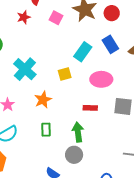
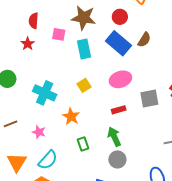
red circle: (112, 13) -> (120, 17), moved
blue rectangle: (110, 44) -> (118, 43), size x1.4
cyan rectangle: (83, 52) -> (84, 49), moved, turned -30

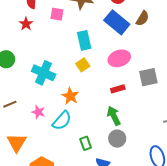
cyan rectangle: (84, 49) -> (84, 40), moved
green rectangle: (83, 144) -> (86, 143), moved
cyan semicircle: (48, 160) -> (62, 121), moved

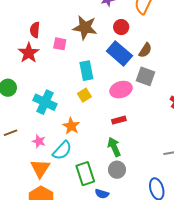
red star: (26, 24) -> (29, 53), size x1.5
gray square: (148, 77) -> (146, 76), moved, turned 30
orange triangle: (17, 143) -> (40, 168), moved
green rectangle: (86, 143) -> (85, 174), size x1.6

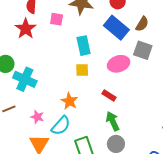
yellow square: (84, 95) -> (82, 70), turned 32
cyan cross: (45, 102) -> (25, 79), moved
red rectangle: (119, 120) -> (109, 95), moved, turned 48

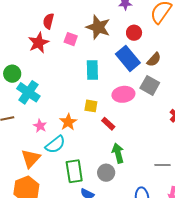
yellow square: (82, 70) -> (91, 106), moved
pink star: (37, 117) -> (40, 126), moved
green arrow: (113, 121) -> (118, 153), moved

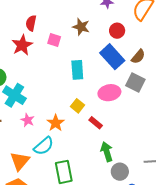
brown star: (98, 27) -> (81, 27), size x0.7
yellow square: (91, 106) -> (77, 106), turned 32
pink star: (40, 126) -> (28, 120), moved
gray circle: (106, 173) -> (120, 172), moved

